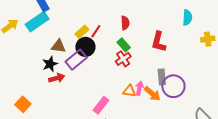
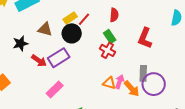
red cross: (123, 59) -> (107, 50), turned -35
purple rectangle: (76, 60) -> (59, 58), moved
black star: (50, 64) -> (20, 43), moved
red arrow: (57, 78) -> (39, 61), turned 42
pink rectangle: (101, 105) -> (55, 89), moved

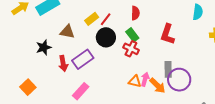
black circle: (72, 33) -> (106, 37), moved
red arrow: (39, 61) -> (63, 63), turned 49

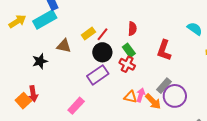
cyan semicircle: (198, 12) -> (195, 29), turned -63
purple rectangle: (83, 59) -> (98, 75), moved
red arrow: (63, 63) -> (33, 94), moved
gray rectangle: (168, 69) -> (164, 86), turned 42

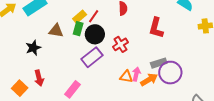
green rectangle: (129, 50) -> (78, 29), moved, turned 56
red cross: (127, 64) -> (120, 44), turned 35
gray rectangle: (164, 86) -> (159, 63), turned 35
red arrow: (33, 94) -> (39, 78), moved
orange arrow: (153, 101) -> (149, 80), turned -72

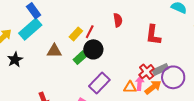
green rectangle: (78, 29) -> (80, 58), moved, turned 40
red cross: (120, 44) -> (147, 72), moved
black star: (33, 48) -> (15, 60), moved
purple rectangle: (92, 57) -> (99, 83), moved

